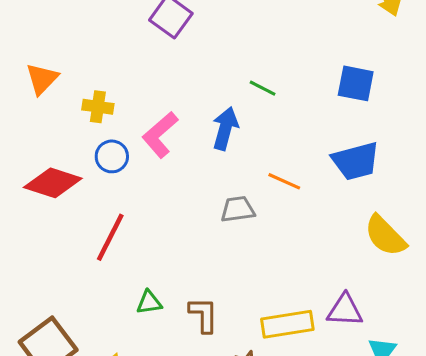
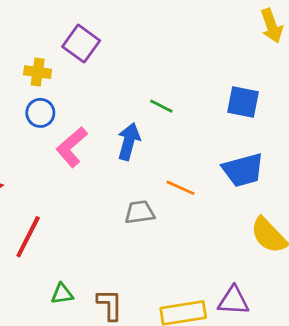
yellow cross: (98, 107) -> (38, 72), moved
blue circle: (112, 156) -> (40, 113), moved

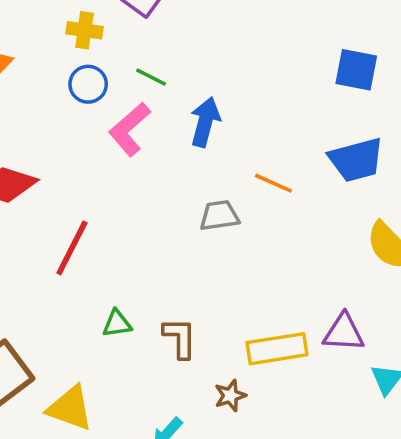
green line: (161, 106) -> (151, 77), moved

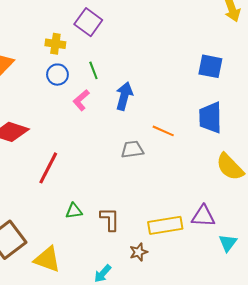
green line: (151, 77) -> (93, 70), turned 42
pink L-shape: (129, 129) -> (81, 100), size x0.7
blue trapezoid: (356, 160) -> (210, 118), turned 104

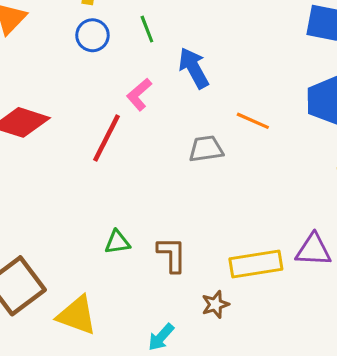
blue arrow: (124, 96) -> (194, 68), turned -44
pink L-shape: (81, 100) -> (139, 94), moved
red line: (48, 168) -> (106, 138), moved

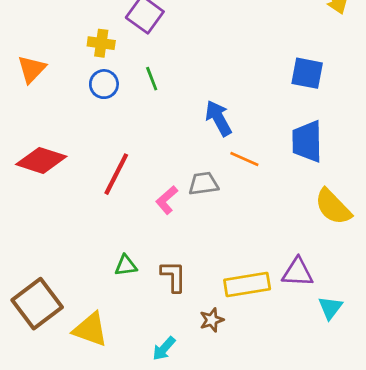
blue arrow: (194, 68) -> (218, 118), moved
pink L-shape: (139, 94) -> (167, 200), moved

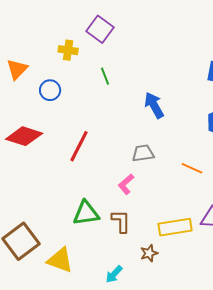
blue circle: (104, 84) -> (50, 90), moved
orange line: (244, 159) -> (192, 168), moved
pink L-shape: (167, 200) -> (126, 184), moved
green triangle: (126, 265) -> (86, 213), size x1.6

